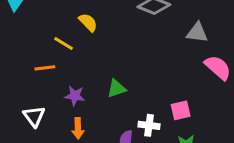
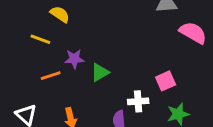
orange line: (45, 68) -> (51, 76), moved
purple star: (75, 96) -> (74, 59), moved

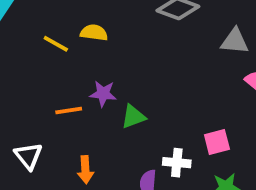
yellow semicircle: (60, 14) -> (94, 33), turned -36
yellow line: (40, 39) -> (56, 44), moved

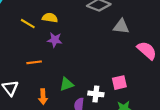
gray triangle: (235, 41) -> (121, 27), moved
purple star: (103, 94) -> (55, 40), moved
green triangle: (133, 117) -> (67, 84), moved

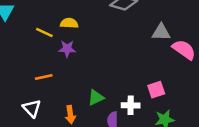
gray triangle: (121, 27) -> (161, 32), moved
purple star: (55, 40) -> (67, 49), moved
orange line: (34, 62) -> (44, 77), moved

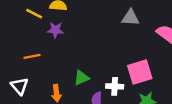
gray triangle: (161, 32) -> (130, 18), moved
pink square: (156, 90) -> (140, 72), size x1.5

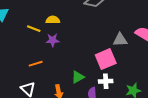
gray triangle: (130, 18) -> (120, 40), moved
pink square: (140, 72) -> (106, 59), moved

